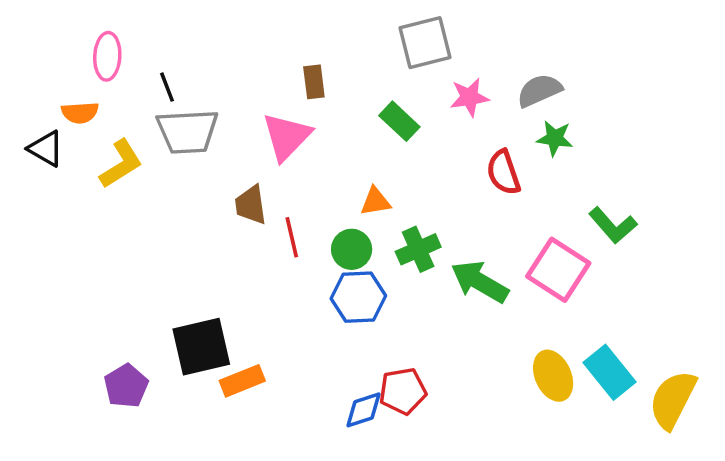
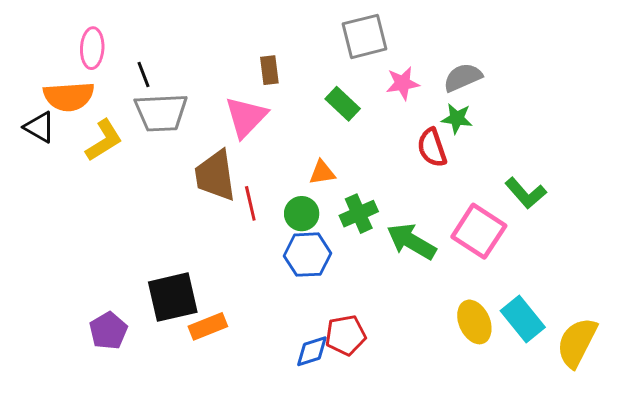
orange semicircle: (80, 113) -> (69, 96), size x1.6
green star: (555, 138) -> (457, 118), moved
brown trapezoid: (251, 205) -> (215, 176), size x1.5

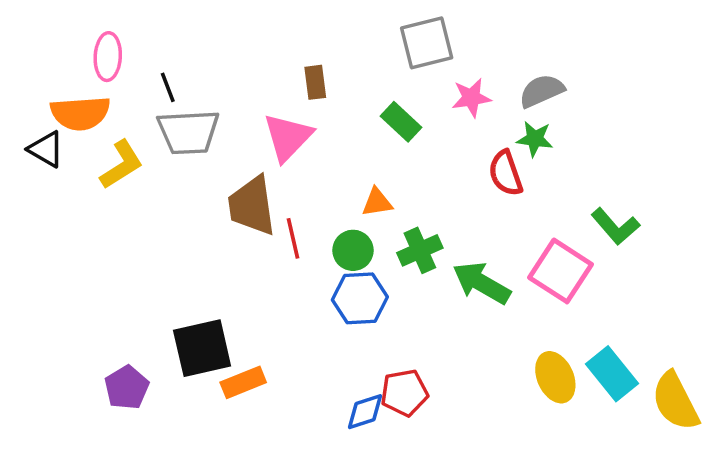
yellow semicircle: (577, 342) -> (675, 401), turned -54

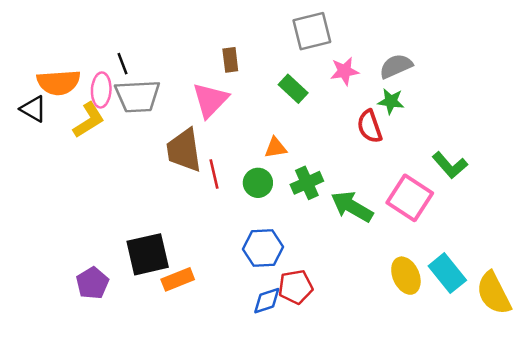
pink ellipse: (108, 57) -> (101, 90), moved
blue hexagon: (360, 298) -> (263, 248), moved

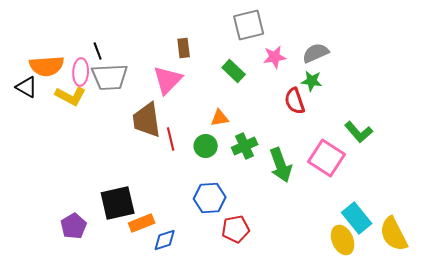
yellow L-shape: (89, 120) -> (71, 96), turned 60
green arrow: (352, 207) -> (281, 165), turned -140
yellow ellipse: (406, 276) -> (343, 240), moved
blue diamond: (267, 301) -> (165, 240), moved

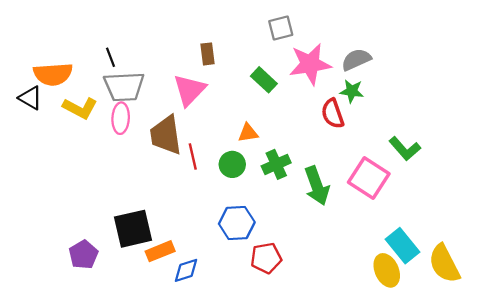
gray square: (249, 25) -> (281, 28), size x0.7
pink star: (275, 57) -> (310, 64), size x1.6
pink ellipse: (81, 72) -> (121, 118), moved

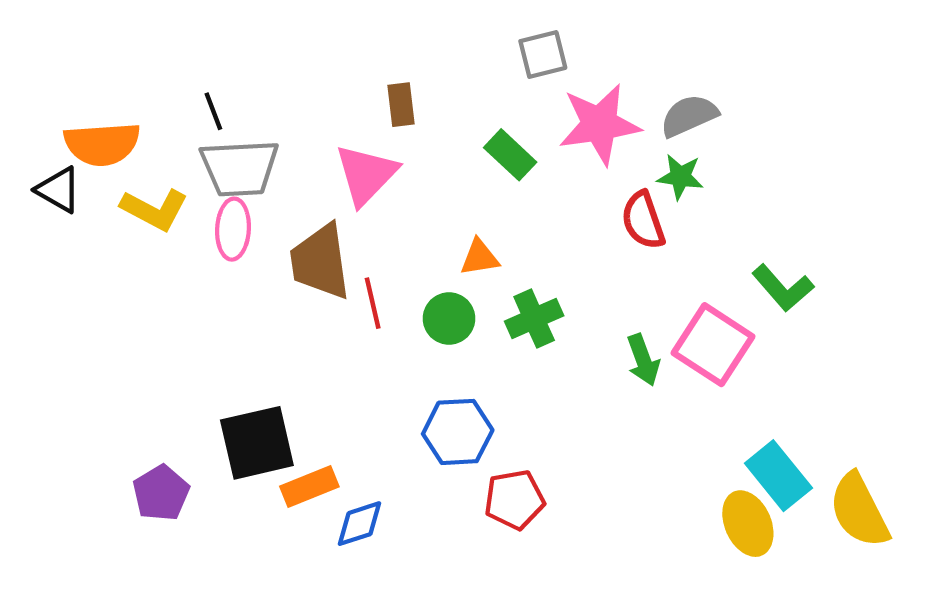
green arrow: (317, 186) -> (643, 360), moved, size x0.7

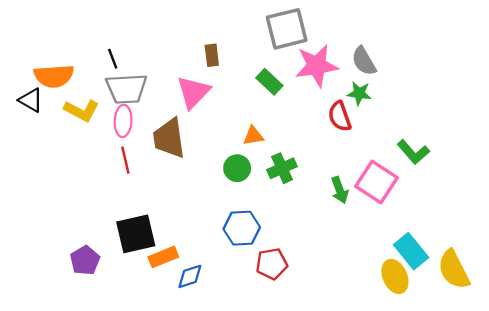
gray square: (543, 55) -> (287, 29), size x1.6
gray semicircle: (689, 116) -> (364, 61), turned -96
red line: (373, 303) -> (125, 160), moved

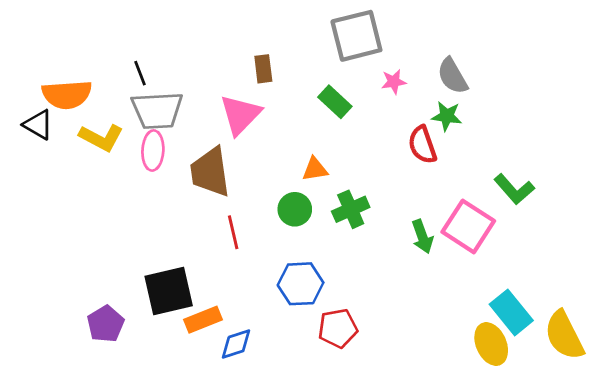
pink star: (317, 66) -> (394, 82), size x0.5
red line: (125, 160) -> (233, 232), moved

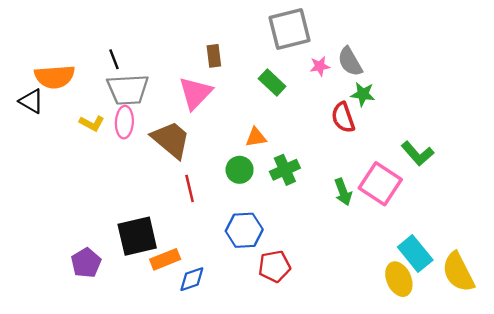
gray semicircle: (452, 76) -> (350, 62), moved
yellow L-shape: (101, 138) -> (92, 123), moved, size x0.7
brown trapezoid: (210, 172) -> (171, 140), turned 138

